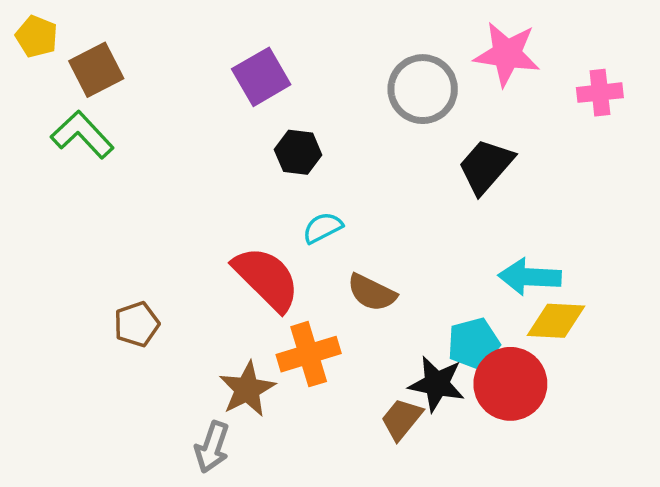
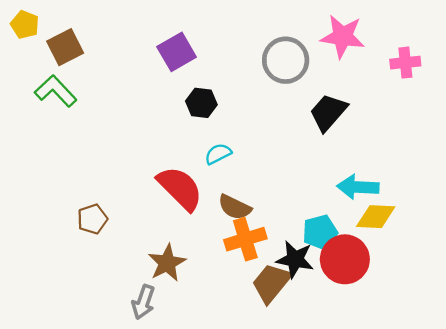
brown semicircle: (372, 293) -> (235, 207), moved
orange cross: (309, 354) -> (245, 239), moved
brown trapezoid: (402, 419) -> (271, 283), size x1.4

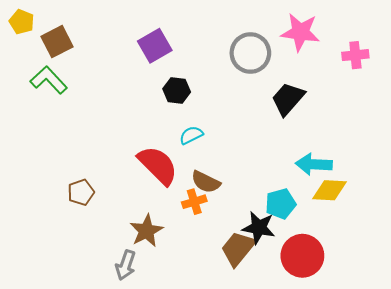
orange cross: (245, 239) -> (194, 202), moved, size x0.7
red circle: (345, 259) -> (302, 256), moved

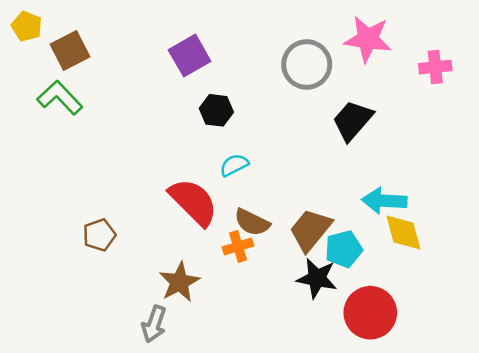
yellow diamond: (329, 190) -> (403, 232), turned 72
brown trapezoid: (238, 248) -> (311, 230), moved

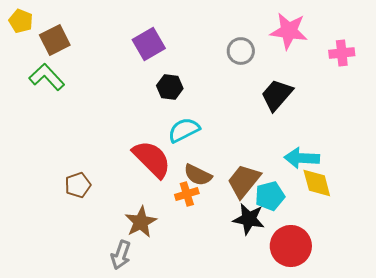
gray circle: (307, 65) -> (241, 51), size x0.7
cyan semicircle: (234, 165) -> (184, 130), size x1.4

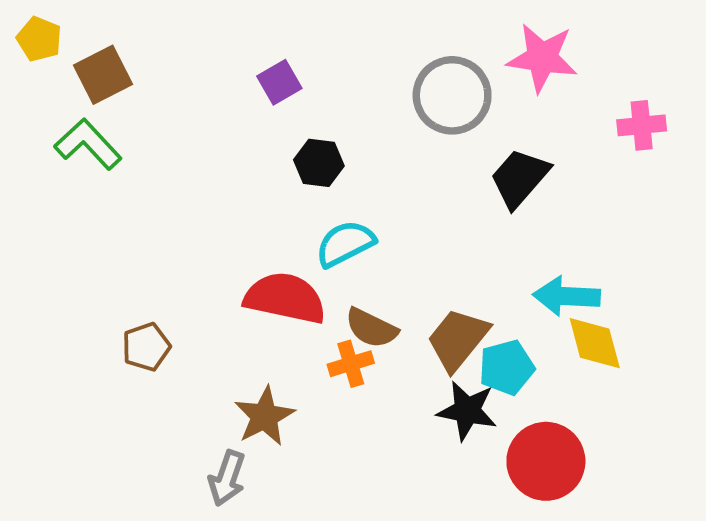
purple square: (149, 44) -> (279, 82), size x0.7
gray circle: (241, 51) -> (452, 95), size x1.5
pink cross: (342, 53) -> (642, 125), moved
red semicircle: (152, 159) -> (285, 298), turned -33

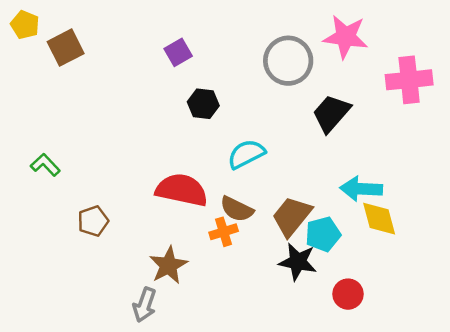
pink cross: (642, 125) -> (409, 80), size x1.5
green L-shape: (88, 144) -> (45, 165), moved, size x0.7
cyan semicircle: (345, 244) -> (246, 154), moved
red circle: (546, 461) -> (348, 294), size x0.6

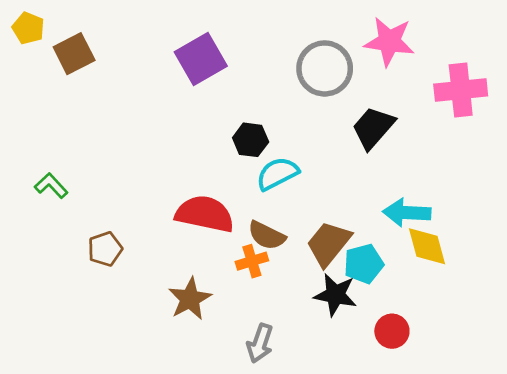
purple square: (178, 52) -> (201, 59), size x1.6
black hexagon: (203, 104) -> (251, 140), moved
gray arrow: (145, 305) -> (260, 343), moved

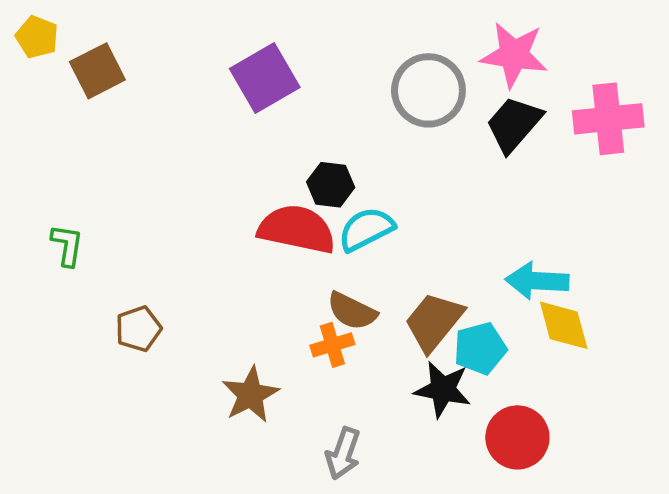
black trapezoid: (373, 128) -> (514, 124), moved
green L-shape: (51, 186) -> (67, 245), turned 52
red semicircle: (205, 214) -> (297, 229), moved
red circle: (392, 331) -> (517, 437), size x1.4

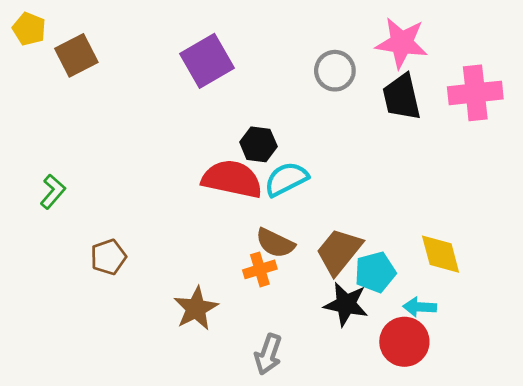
gray circle: (428, 90) -> (335, 71), size x0.7
black trapezoid: (514, 124) -> (402, 97), turned -54
green L-shape: (67, 245) -> (53, 192), turned 32
cyan arrow: (537, 281) -> (420, 307), moved, size x0.7

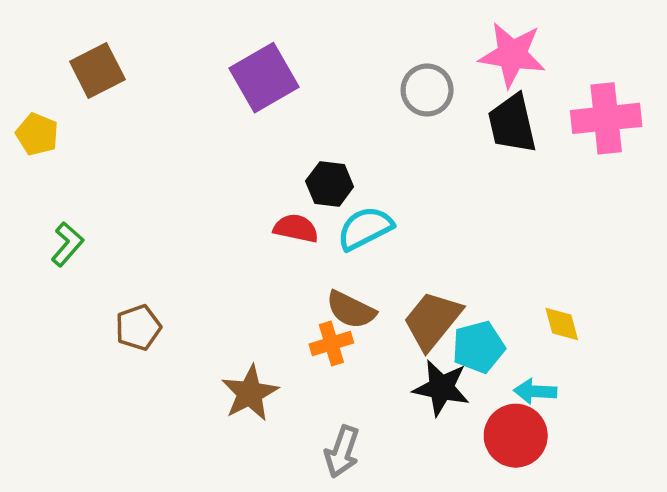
yellow pentagon: (29, 29) -> (37, 134), moved
red semicircle: (232, 179) -> (296, 228), size x0.6
yellow diamond: (441, 254) -> (562, 324), size x0.7

